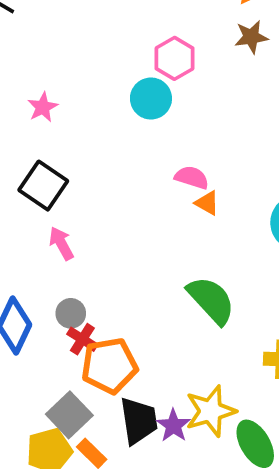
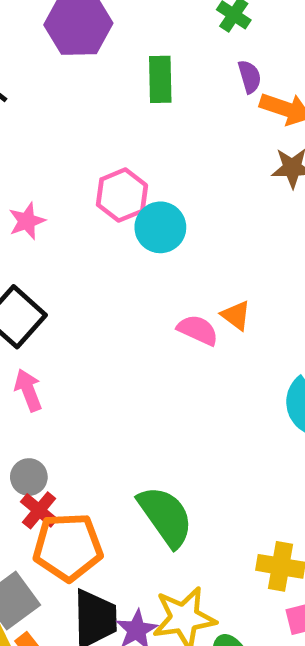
pink hexagon: (175, 58) -> (122, 195), moved
orange triangle: (207, 203) -> (236, 315), moved
green semicircle: (211, 300) -> (165, 516), moved

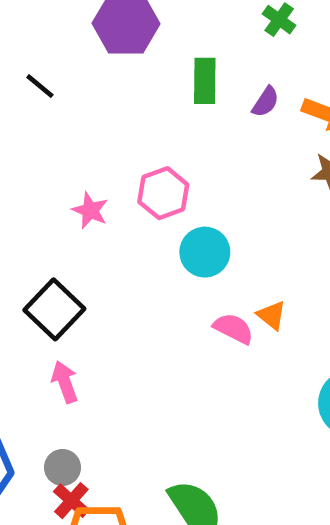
purple semicircle: (250, 77) -> (266, 102), moved, turned 48
pink star: (27, 221) -> (90, 210), moved, turned -30
cyan circle: (160, 227) -> (205, 252), moved

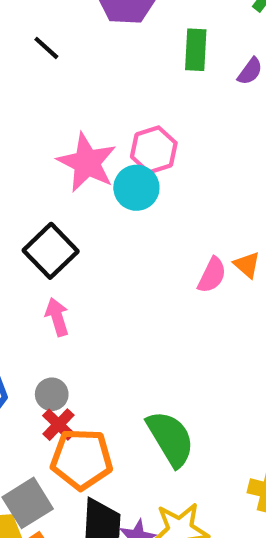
pink star: (90, 210) -> (87, 163), size x1.8
cyan circle: (205, 252) -> (136, 188), moved
pink semicircle: (233, 328) -> (212, 275), turned 87

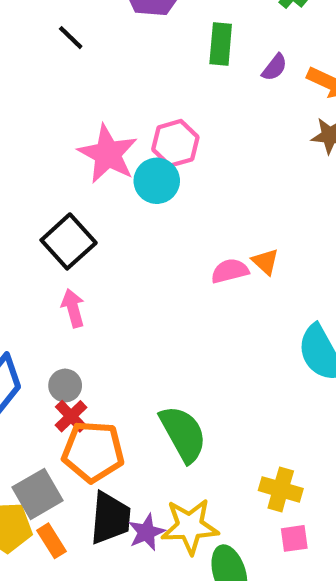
pink semicircle: (212, 275) -> (230, 271), turned -132

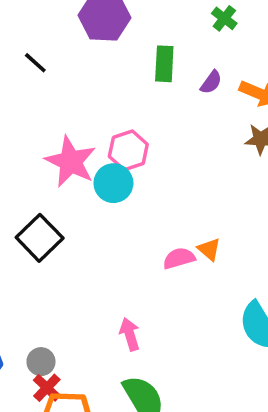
pink arrow: (73, 308) -> (130, 334), moved

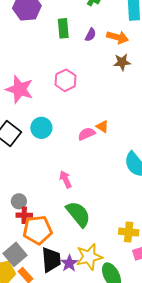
pink hexagon: (128, 150) -> (65, 80), moved
cyan circle: (113, 183) -> (41, 128), moved
red cross: (47, 388) -> (24, 215), turned -35

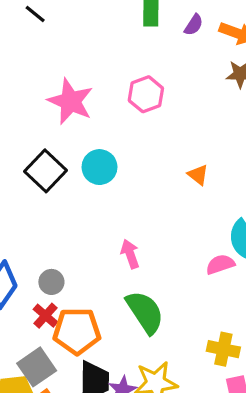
pink semicircle: (87, 134) -> (220, 264), moved
red cross: (24, 215) -> (46, 316), moved, turned 35

